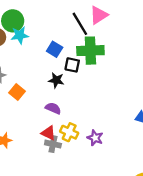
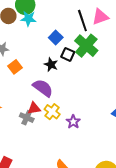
green cross: (90, 51) -> (86, 46), turned 30
purple semicircle: (53, 108) -> (43, 88), size x1.5
red triangle: (48, 133) -> (34, 108), turned -48
gray cross: (53, 144) -> (27, 118), moved

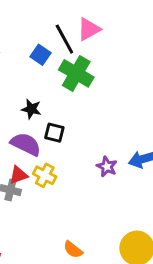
blue square: (56, 38) -> (40, 55), moved
black square: (68, 54) -> (54, 133), moved
purple star: (73, 122) -> (107, 167), moved

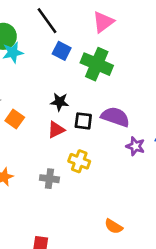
black line: (64, 39) -> (47, 21), moved
purple semicircle: (26, 144) -> (115, 117), moved
red triangle: (18, 175) -> (56, 130), moved

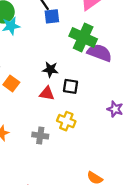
blue square: (62, 51) -> (52, 16), moved, turned -35
purple semicircle: (115, 117) -> (100, 53), moved
red triangle: (56, 130) -> (47, 93), turned 35

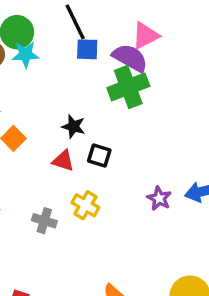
green cross: (83, 38) -> (128, 87), turned 36
purple semicircle: (100, 53) -> (130, 58), moved

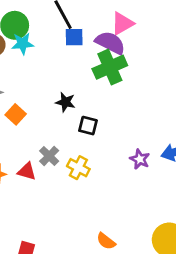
red triangle: (63, 161) -> (27, 171), moved
gray cross: (44, 221) -> (49, 156), moved, turned 30

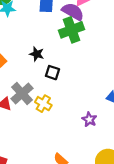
gray cross: (49, 156) -> (22, 94), size x1.5
purple star: (140, 159) -> (89, 119), moved

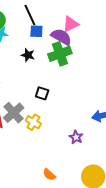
black star: (37, 54) -> (28, 55), moved

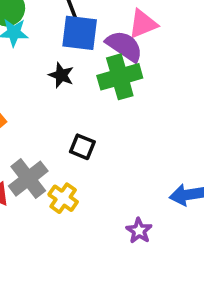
blue square: (36, 31) -> (80, 33), size x1.5

